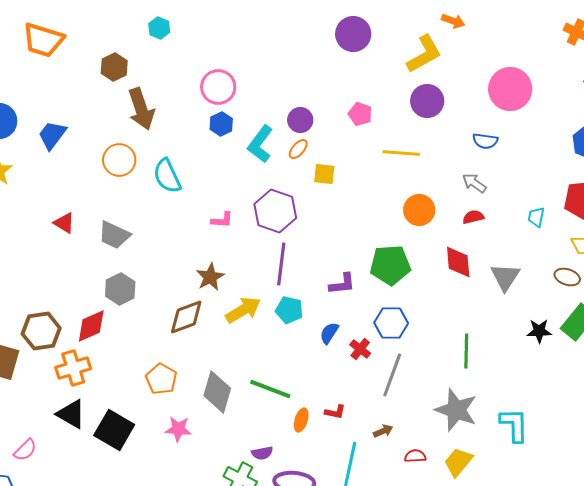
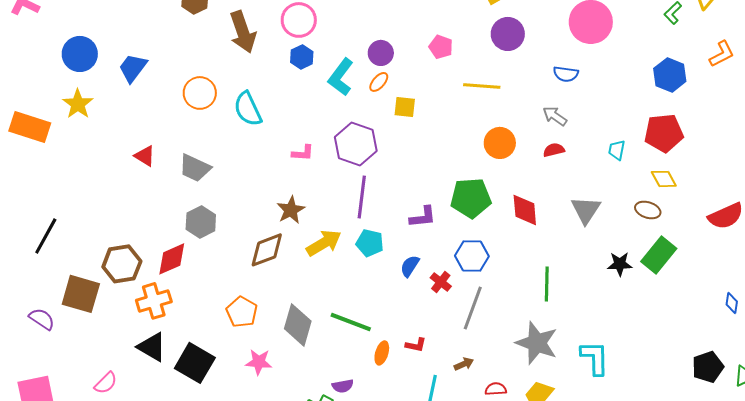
brown arrow: (141, 109) -> (243, 32), moved
red diamond: (458, 262) -> (525, 210), moved

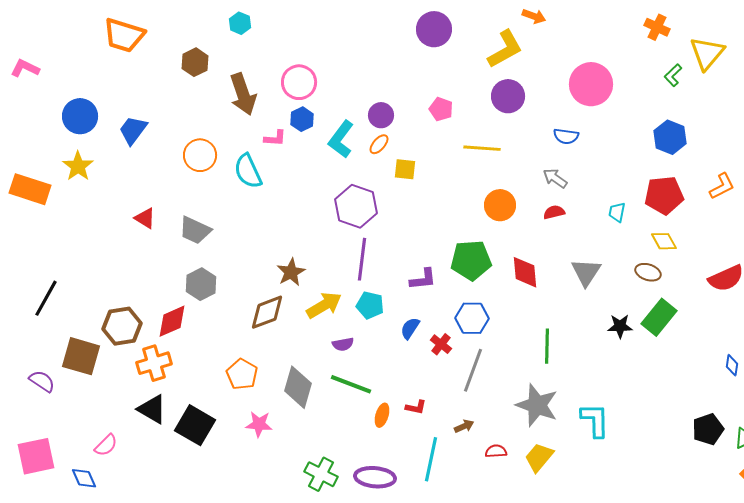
orange L-shape: (722, 54) -> (722, 186), moved
pink L-shape: (303, 153) -> (275, 138), moved
purple semicircle: (343, 386) -> (343, 344), moved

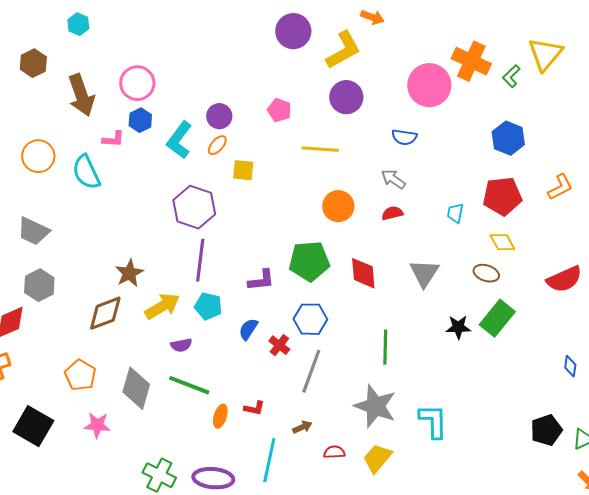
orange cross: (657, 27) -> (471, 61), moved, size x1.5
purple circle: (434, 29) -> (293, 31), moved

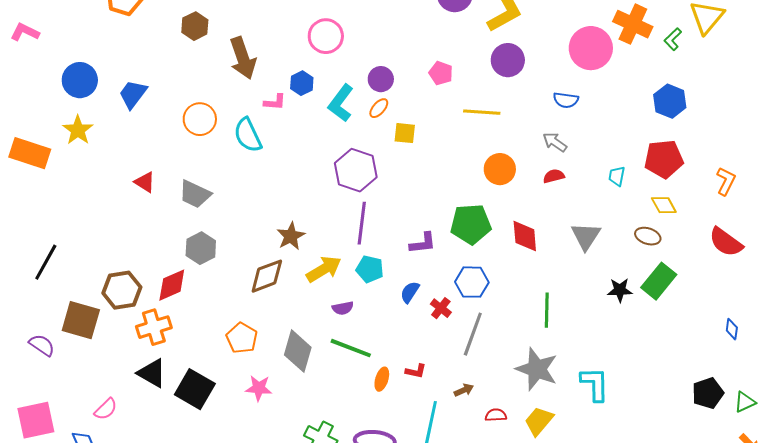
pink circle: (137, 83) -> (326, 36), moved
orange L-shape: (560, 187) -> (726, 181), moved, turned -36
red semicircle: (564, 279) -> (726, 242), turned 60

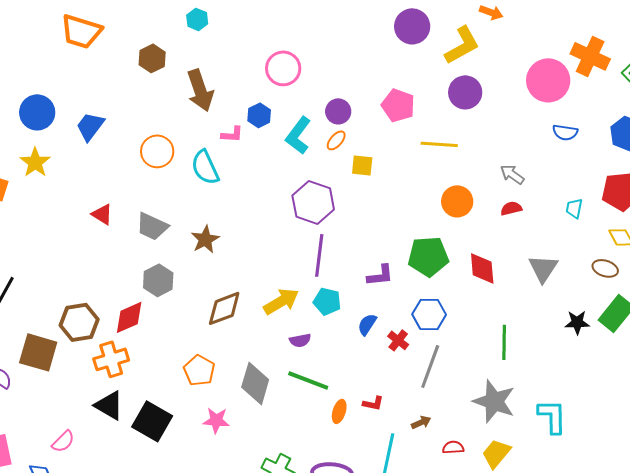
pink pentagon: (441, 73) -> (398, 105), size x1.4
blue semicircle: (566, 100) -> (565, 132), moved
brown star: (291, 236) -> (205, 239), moved

